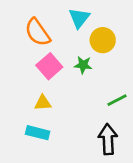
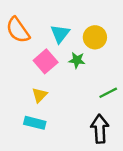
cyan triangle: (79, 18) -> (60, 34), moved
orange semicircle: (38, 32) -> (18, 30), moved
yellow triangle: (43, 103) -> (40, 95), turned -42

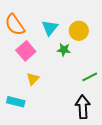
pink square: (46, 61) -> (26, 51), moved
cyan rectangle: (35, 123) -> (16, 102), moved

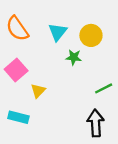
pink square: (26, 51) -> (16, 70), moved

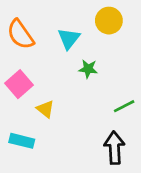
yellow circle: (91, 35) -> (109, 21), moved
yellow triangle: (38, 91) -> (45, 109), turned -35

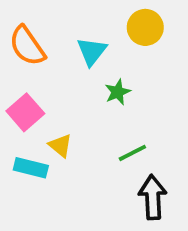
green star: (88, 69) -> (118, 92), turned -30
green line: (124, 106) -> (132, 153), moved
cyan rectangle: (22, 141) -> (31, 168), moved

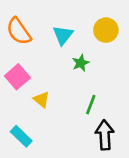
yellow circle: (145, 27) -> (106, 30), moved
green line: (132, 153) -> (91, 105), turned -42
cyan rectangle: (31, 168) -> (21, 136), moved, turned 30

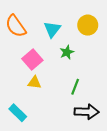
pink square: (17, 77) -> (32, 60), moved
yellow triangle: (41, 100) -> (34, 83), turned -32
black arrow: (105, 135) -> (87, 112), turned 95

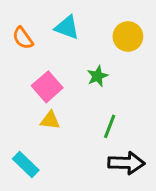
orange semicircle: (16, 26) -> (23, 38), size x0.7
cyan triangle: (52, 29) -> (67, 27), moved, turned -48

